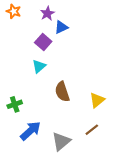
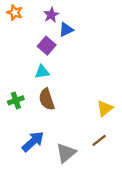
cyan triangle: (39, 66) -> (42, 72), turned 32
brown semicircle: (62, 92) -> (47, 99), moved
green cross: (15, 104) -> (16, 100), moved

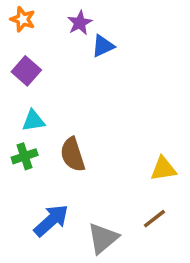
purple square: (47, 46) -> (26, 71), moved
cyan triangle: (42, 72) -> (33, 121), moved
yellow triangle: (105, 108) -> (163, 169), turned 30

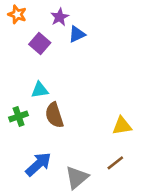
purple square: (26, 71) -> (40, 44), moved
cyan triangle: (33, 121) -> (40, 90), moved

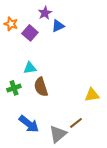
orange star: (17, 14) -> (11, 24), moved
brown line: (115, 163) -> (76, 123), moved
blue arrow: (38, 164) -> (29, 124), turned 80

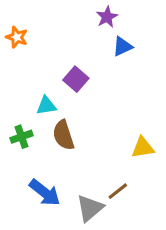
purple star: (45, 13) -> (107, 17), moved
blue triangle: (58, 26) -> (122, 47), moved
purple square: (30, 33) -> (76, 79), moved

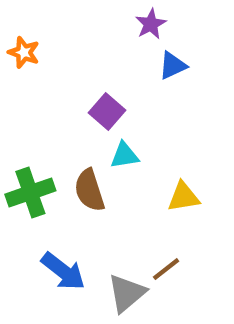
cyan triangle: (46, 106) -> (124, 155), moved
green cross: (21, 137) -> (30, 193), size x1.5
yellow triangle: (143, 148) -> (184, 197), moved

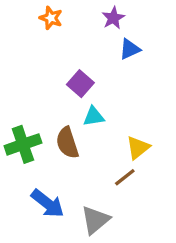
orange star: (24, 52) -> (51, 18), moved
yellow triangle: (184, 197) -> (138, 148), turned -30
brown line: (166, 269) -> (125, 177), moved

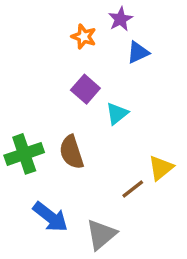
orange star: (51, 18) -> (84, 37), moved
cyan triangle: (94, 116) -> (117, 114), moved, turned -30
yellow triangle: (138, 148) -> (161, 168), moved

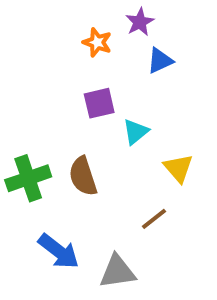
purple square: (85, 89) -> (99, 103), turned 36
yellow triangle: (161, 168) -> (178, 168), moved, turned -32
gray triangle: (101, 234) -> (117, 272), turned 32

